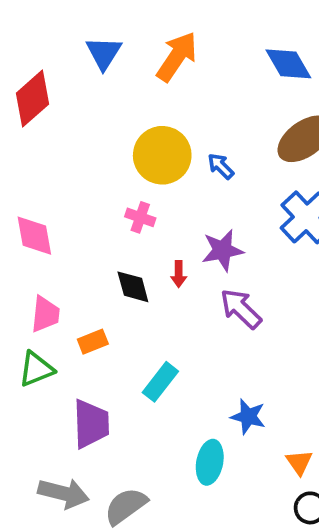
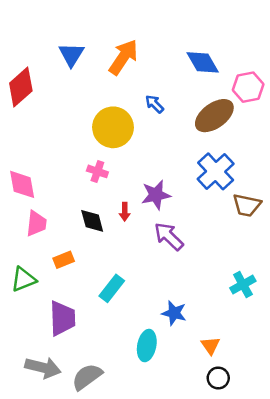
blue arrow: (221, 166) -> (155, 104), moved
pink trapezoid: (45, 314) -> (36, 223), moved

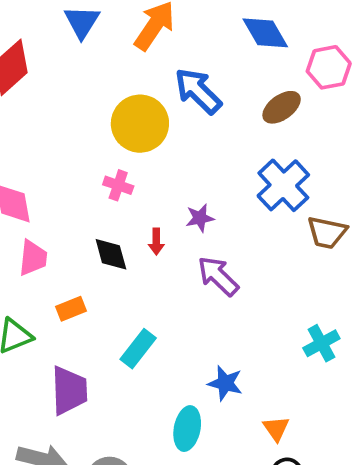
blue arrow: (155, 104) -> (198, 91), size x1.8
brown ellipse: (214, 116) -> (282, 107), size x0.7
purple star: (156, 195) -> (200, 218), size x0.7

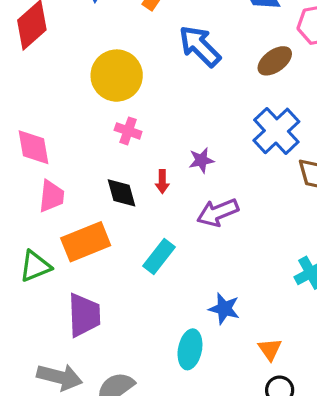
yellow circle: (140, 124) -> (117, 76), moved
purple arrow: (218, 276) -> (218, 212), turned -66
orange rectangle: (71, 309) -> (86, 242), size x1.8
cyan rectangle: (138, 349) -> (159, 256), moved

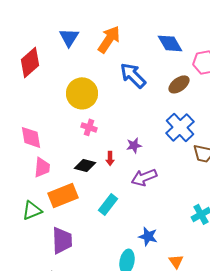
black diamond: (122, 193) -> (85, 165), turned -60

